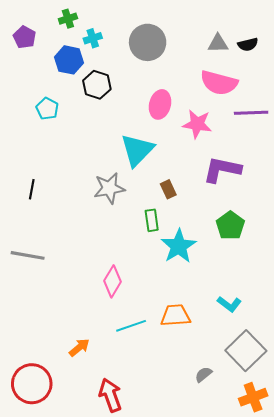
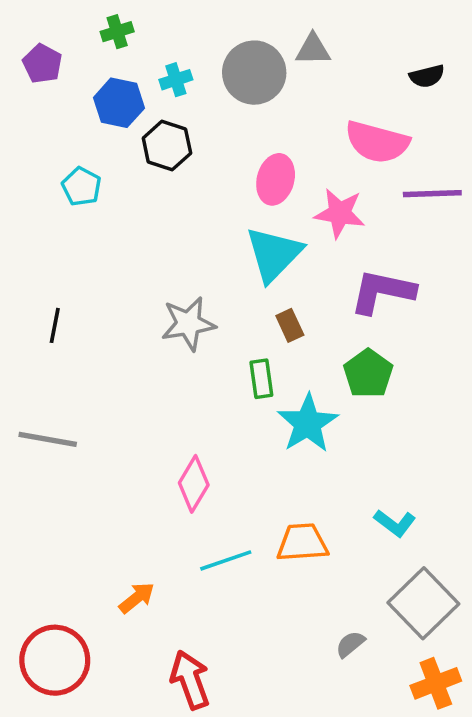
cyan cross: (93, 38) -> (176, 80), moved
gray triangle: (218, 43) -> (313, 49), moved
cyan triangle: (137, 150) -> (274, 254), moved
green pentagon: (230, 225) -> (368, 373), moved

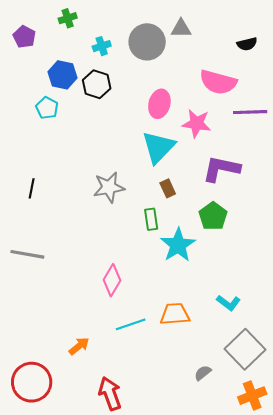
blue hexagon: (119, 103) -> (63, 75), moved

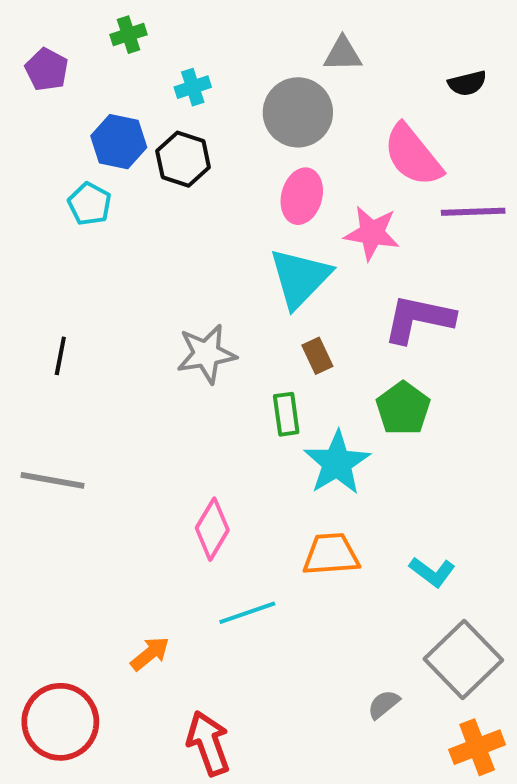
gray circle: (147, 42) -> (298, 112), moved
pink semicircle: (218, 82) -> (413, 155), turned 36
orange trapezoid: (175, 314) -> (331, 554), moved

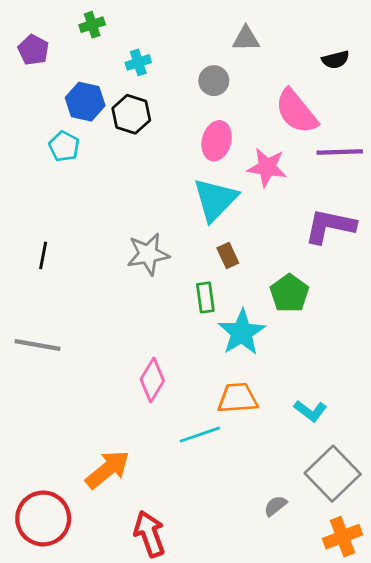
gray circle: (298, 112) -> (214, 81), size x0.6
purple L-shape: (419, 319) -> (330, 226), moved
cyan line: (247, 613) -> (200, 435), moved
orange arrow: (150, 654) -> (107, 470), size x1.6

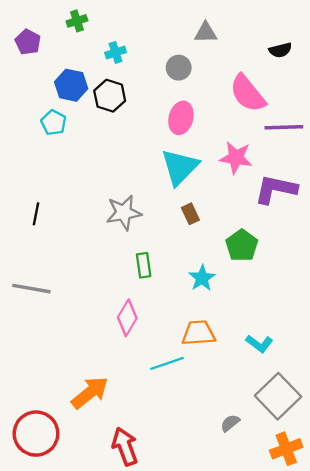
pink star: (267, 167) -> (236, 158), moved
green rectangle: (205, 297) -> (144, 265), moved
cyan star: (242, 332) -> (202, 278), size x0.7

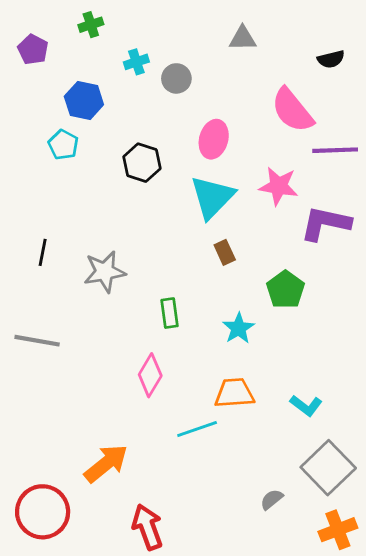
gray circle: (179, 68) -> (176, 78), moved
black hexagon: (110, 96) -> (142, 163), moved
gray star: (124, 213) -> (105, 272), moved

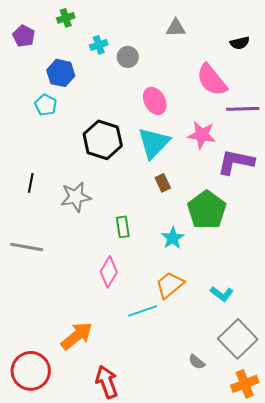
pink ellipse: (214, 139) -> (155, 101), turned -44
black hexagon: (142, 163) -> (103, 140), moved, size x1.4
green pentagon: (285, 290) -> (207, 210), size x1.4
orange trapezoid: (234, 393) -> (170, 285), turned -36
gray semicircle: (272, 499) -> (197, 362), turned -102

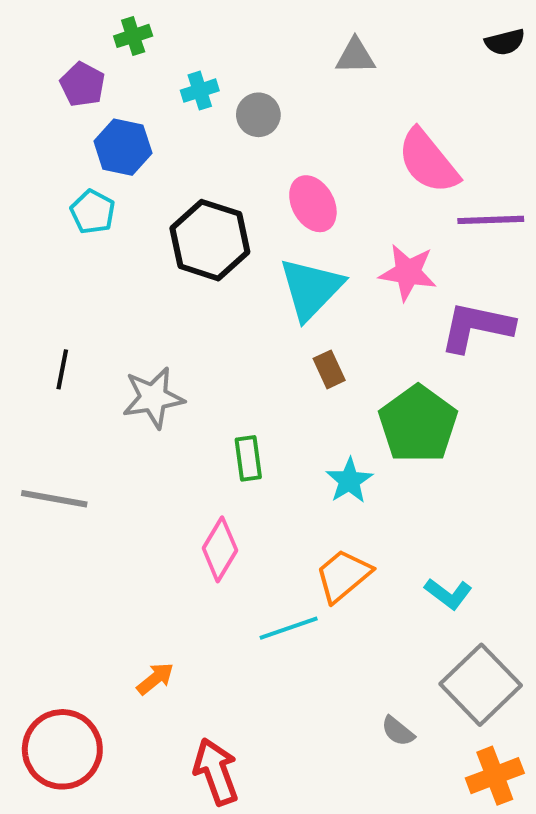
purple pentagon: (24, 36) -> (83, 84), moved
black semicircle: (240, 43) -> (505, 42), moved
black hexagon: (103, 140) -> (210, 240), moved
orange arrow: (77, 336) -> (155, 679), size x0.6

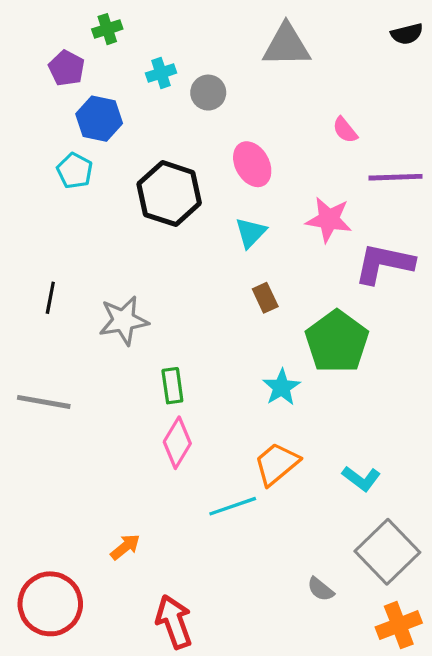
gray triangle: (355, 56) -> (286, 45), size x1.5
pink semicircle: (428, 161) -> (345, 130), size x0.5
cyan triangle: (311, 289) -> (251, 233), size x0.6
green rectangle: (248, 458) -> (172, 386), moved

